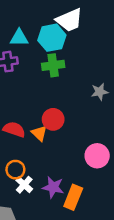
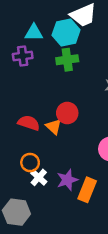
purple star: (53, 187) -> (67, 180), turned -30

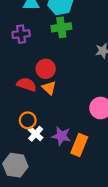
purple cross: (23, 56) -> (21, 34), moved
red circle: (67, 113) -> (46, 69), moved
purple star: (67, 180) -> (61, 136), turned 30

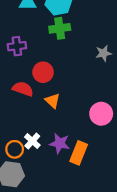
purple cross: (21, 34) -> (17, 46), moved
orange triangle: (49, 88) -> (53, 101), moved
orange circle: (28, 120) -> (15, 149), moved

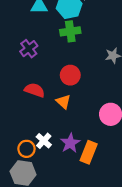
purple cross: (17, 46) -> (29, 49), turned -30
red circle: (43, 72) -> (70, 75), moved
purple star: (60, 143) -> (70, 143), turned 30

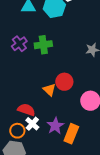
green cross: (70, 31) -> (43, 45), moved
red circle: (70, 75) -> (64, 82), moved
red semicircle: (35, 90) -> (26, 110), moved

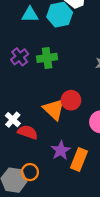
orange triangle: (49, 90) -> (54, 109), size x1.5
white cross: (32, 124) -> (13, 120), moved
orange circle: (17, 131) -> (30, 172), moved

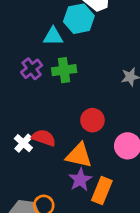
cyan triangle: (30, 15) -> (53, 36), moved
orange triangle: (54, 109) -> (79, 155), moved, turned -30
red semicircle: (28, 132) -> (44, 138), moved

